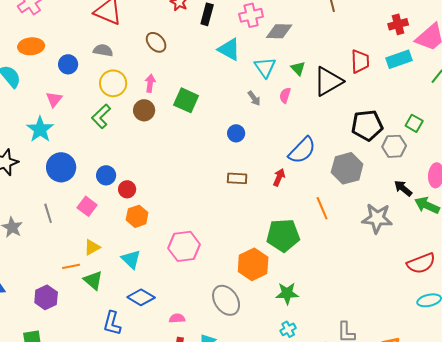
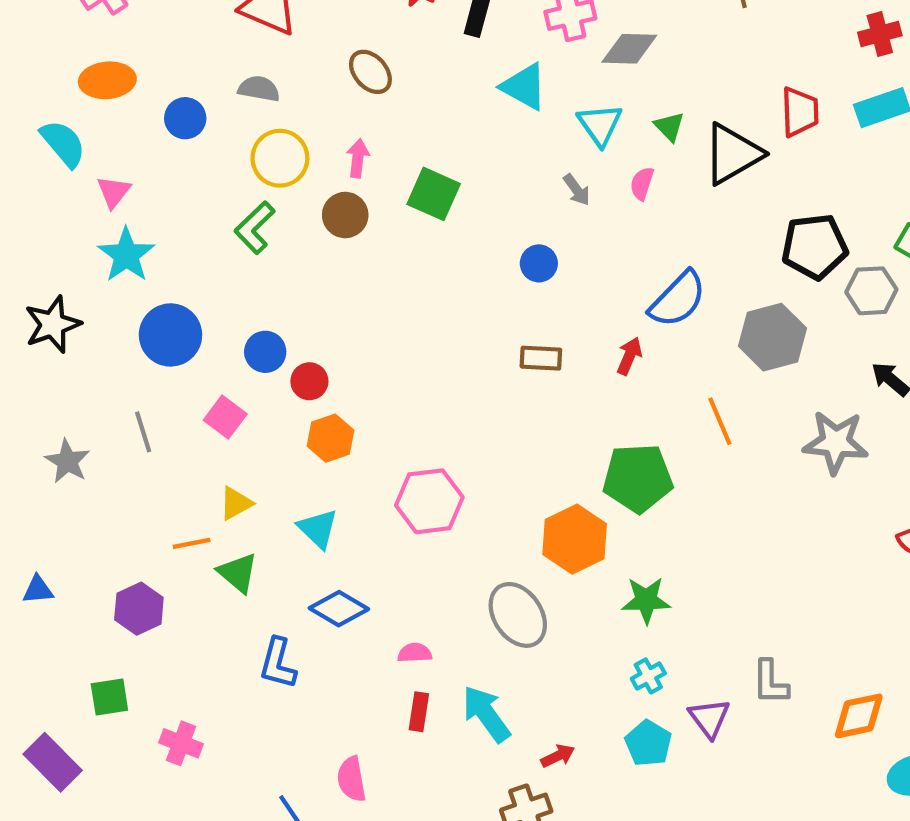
pink triangle: (54, 99) -> (114, 192), moved

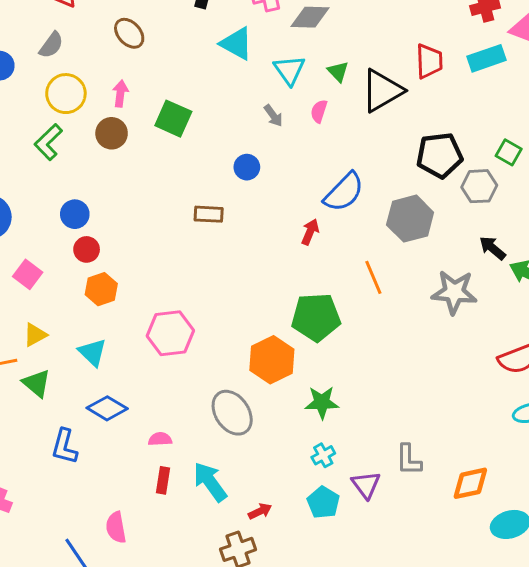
gray semicircle: (259, 89) -> (51, 45), turned 116
blue circle: (265, 352) -> (75, 214), moved
brown rectangle: (541, 358) -> (209, 214), moved

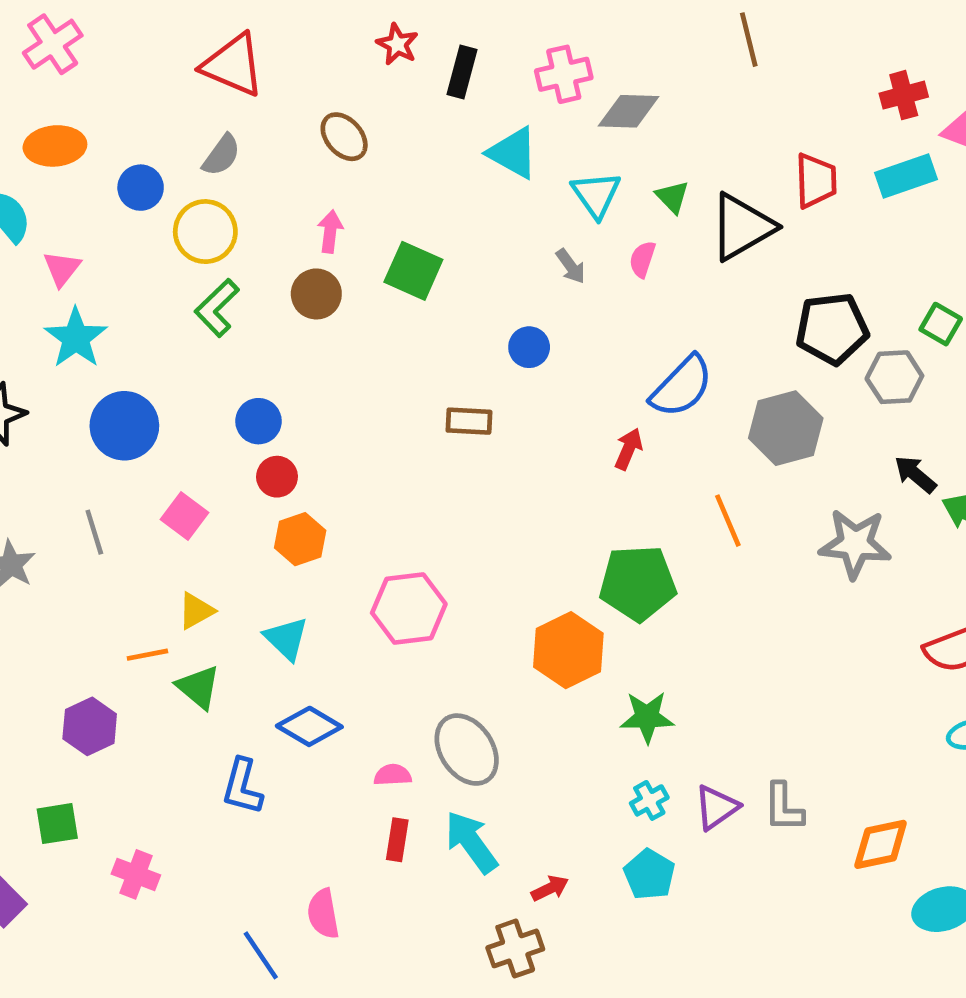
yellow circle: (66, 94) -> (205, 232), moved
gray ellipse: (232, 413) -> (467, 750), moved
purple triangle: (366, 485) -> (716, 807), moved, turned 32

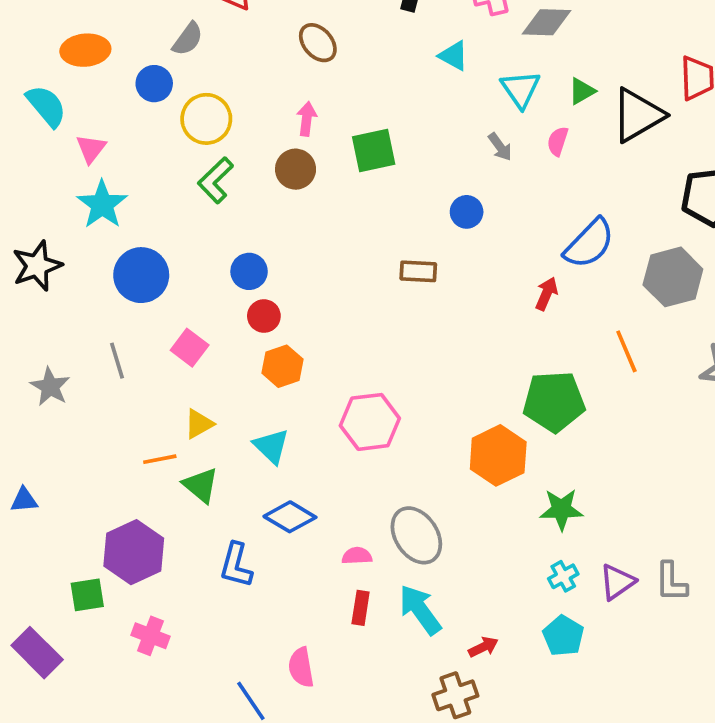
cyan triangle: (513, 153) -> (454, 56), size x0.7
gray semicircle: (221, 155) -> (188, 39), moved
green triangle: (672, 197) -> (582, 91), turned 44
green square: (413, 271) -> (374, 151), turned -36
purple hexagon: (90, 726) -> (134, 552), moved, size x1.4

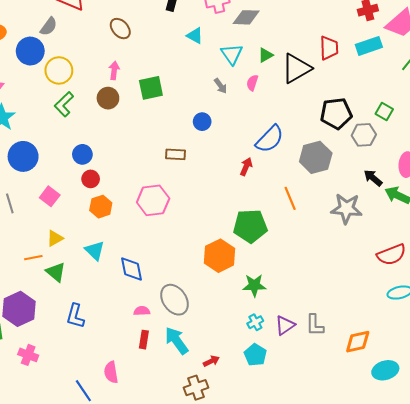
blue circle: (154, 84) -> (30, 51), size x1.4
pink hexagon: (370, 422) -> (153, 200), moved
blue diamond: (290, 517) -> (132, 269), moved, turned 48

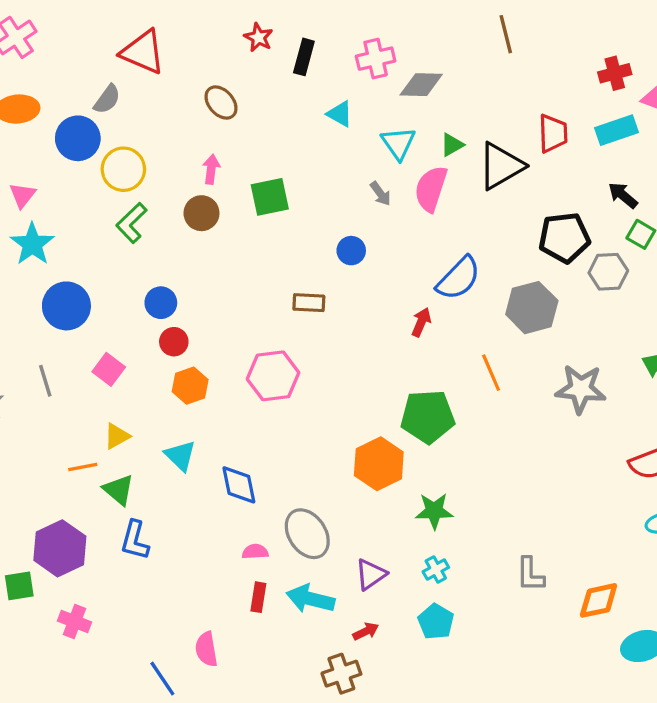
pink semicircle: (252, 83) -> (431, 189), size x1.8
black arrow: (373, 178) -> (623, 195), moved
blue L-shape: (75, 316) -> (135, 540), moved
purple triangle: (285, 325) -> (371, 574), moved
cyan arrow: (177, 341) -> (311, 599), turned -40

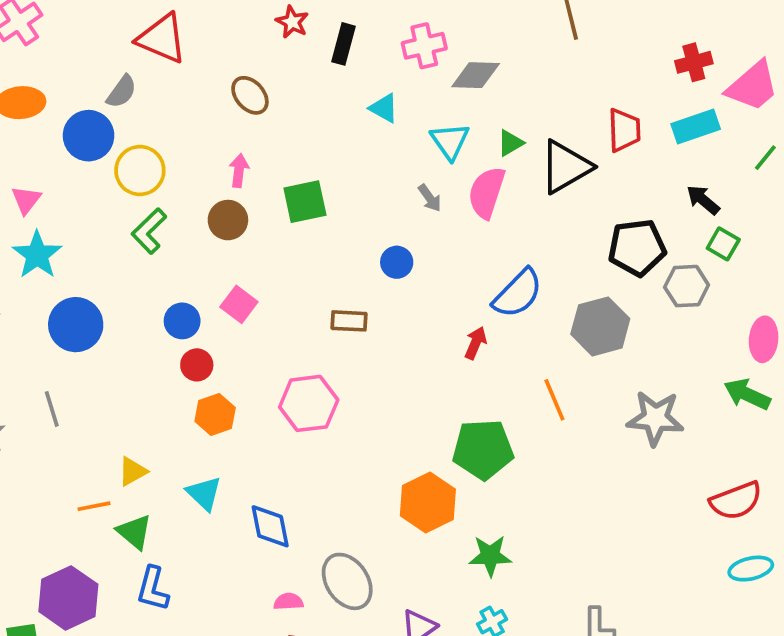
pink square: (109, 369) -> (239, 304), moved

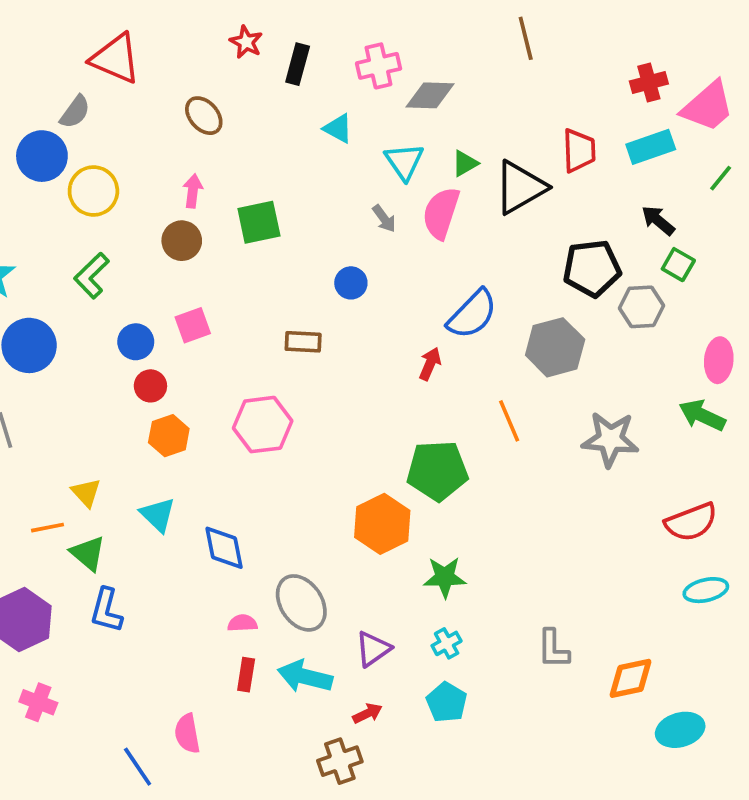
green L-shape: (149, 231) -> (92, 276), moved
pink square: (239, 304) -> (193, 325), turned 33
yellow triangle: (133, 471) -> (86, 493), turned -44

